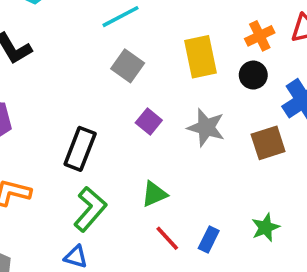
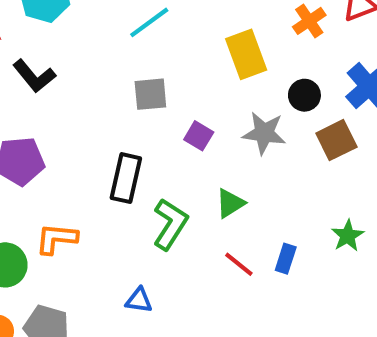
gray square: (128, 66) -> (150, 94), moved, turned -32
black circle: (253, 75) -> (304, 95), moved
green triangle: (154, 194) -> (230, 203), moved
green L-shape: (90, 209) -> (170, 224), moved

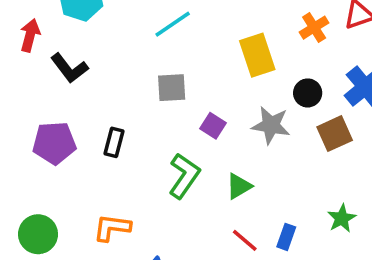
black rectangle: (126, 178) -> (114, 142), moved, size x0.7
green L-shape: (170, 224) -> (184, 176), moved
orange L-shape: (56, 239) -> (112, 228), moved

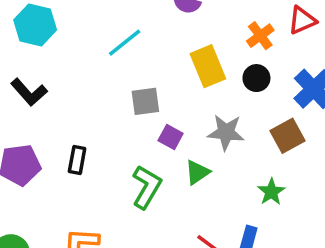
gray square: (172, 88) -> (145, 101), moved
black circle: (308, 93) -> (256, 78), moved
green triangle: (239, 186) -> (197, 172), moved
green star: (342, 218) -> (271, 192), moved

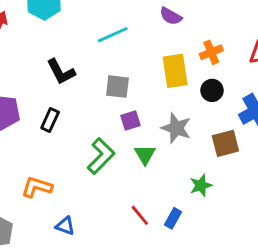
orange cross: (260, 36) -> (211, 52), moved
black L-shape: (29, 92) -> (61, 72), moved
purple square: (171, 137) -> (130, 120), turned 30
green triangle: (197, 172) -> (145, 155), turned -40

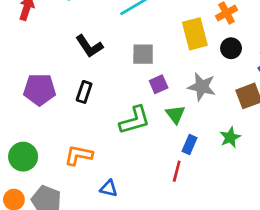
green L-shape: (101, 156) -> (135, 120), turned 36
red line: (140, 215) -> (177, 171), turned 60
blue rectangle: (173, 218) -> (189, 144), moved

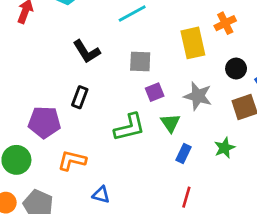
black circle: (231, 48) -> (236, 69), moved
purple pentagon: (40, 89) -> (44, 122), moved
red line: (177, 171) -> (186, 197), moved

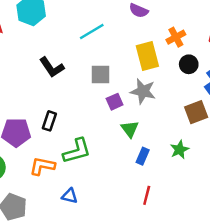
black circle: (236, 69) -> (189, 64), moved
gray star: (198, 96) -> (143, 91), moved
black rectangle: (80, 97) -> (49, 121), moved
green L-shape: (130, 127) -> (77, 151), moved

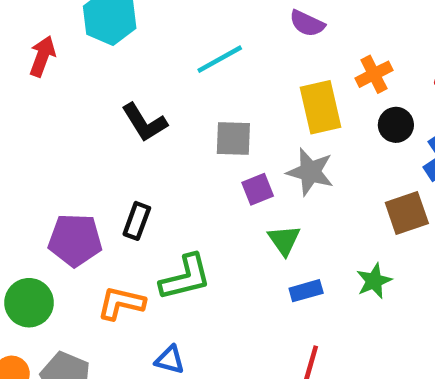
blue rectangle: (143, 156) -> (306, 291), turned 49

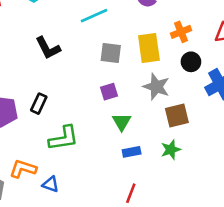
gray square: (233, 139) -> (111, 53), moved
gray star: (310, 172) -> (156, 87), moved
brown square: (407, 213) -> (177, 116), moved
orange L-shape: (121, 303) -> (23, 169), moved

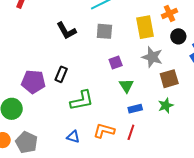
gray square: (111, 53) -> (104, 31), moved
orange L-shape: (23, 169) -> (104, 131), moved
red line: (131, 193) -> (131, 132), moved

